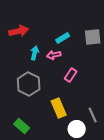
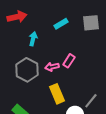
pink arrow: (54, 55) -> (52, 67), moved
gray line: (93, 115) -> (91, 101), turned 63

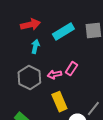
red arrow: (17, 17) -> (30, 25), moved
cyan rectangle: (61, 24) -> (63, 32), size x1.5

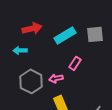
cyan arrow: (35, 47) -> (20, 50), moved, turned -104
pink rectangle: (71, 69) -> (75, 63), moved

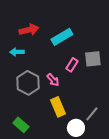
gray square: (95, 34) -> (93, 59), moved
pink arrow: (56, 78) -> (53, 80), turned -120

